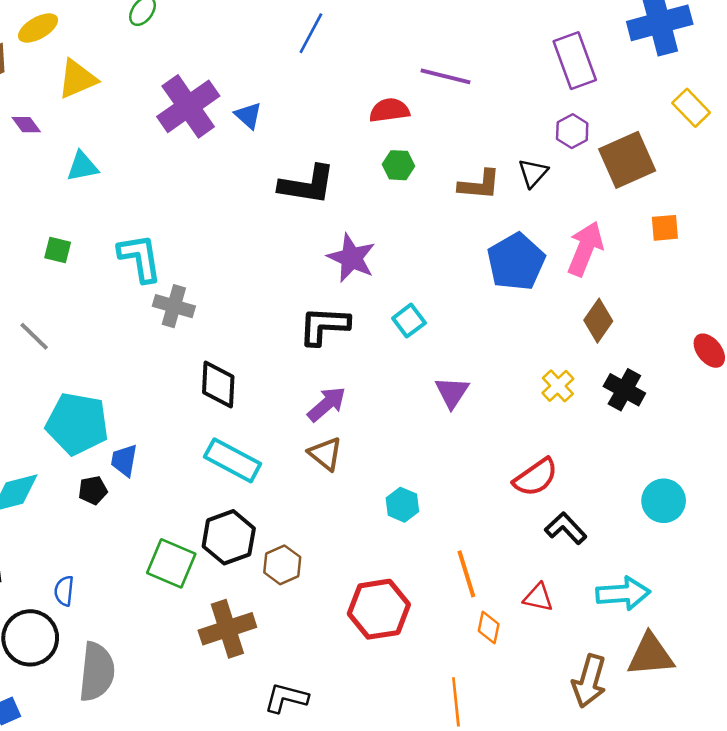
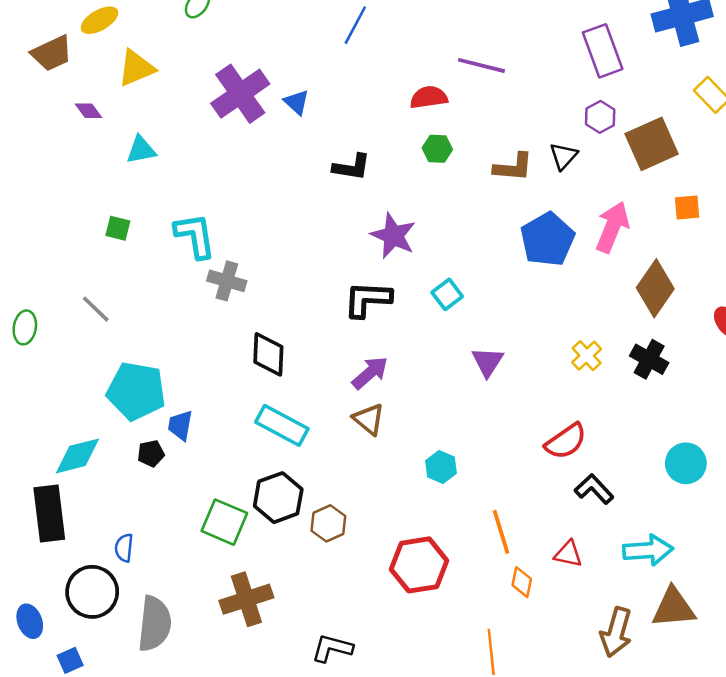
black L-shape: (307, 185) -> (352, 167), size x0.7
brown diamond: (598, 321) -> (655, 288), moved, size x1.4
brown cross: (227, 629) -> (246, 599), moved

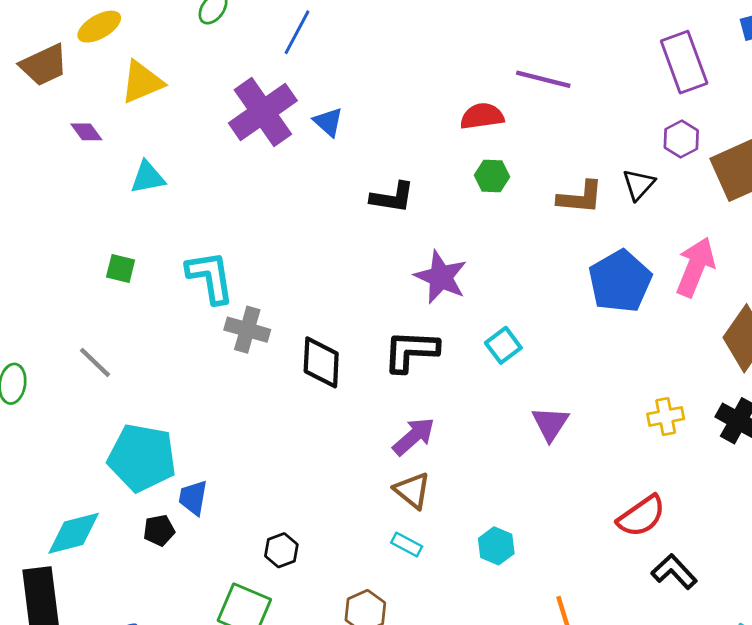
blue line: (355, 25) -> (297, 32), moved
black diamond: (268, 354) -> (321, 362), moved
yellow cross: (587, 356) -> (666, 416), turned 32
cyan rectangle: (282, 425) -> (407, 545), moved, size x0.5
black hexagon: (278, 498) -> (281, 550), moved, size x0.6

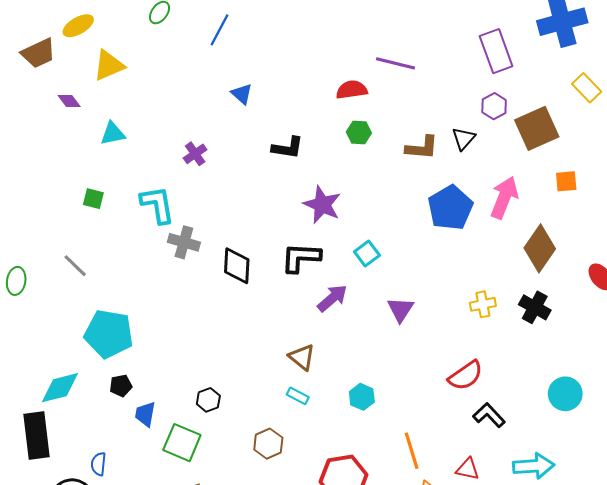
purple cross: (263, 112) -> (195, 154), moved, size x0.5
purple arrow: (414, 436) -> (332, 298), moved
blue trapezoid: (193, 498) -> (145, 414), moved

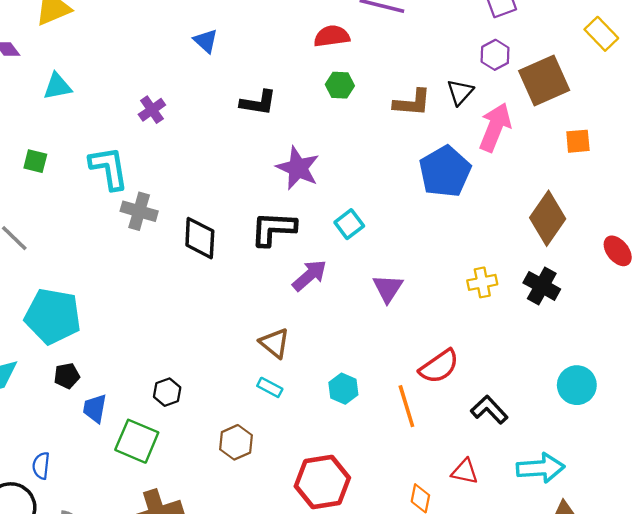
pink arrow: (504, 198) -> (495, 127), moved
red semicircle: (466, 375) -> (439, 366), moved
orange line: (412, 451) -> (406, 406), moved

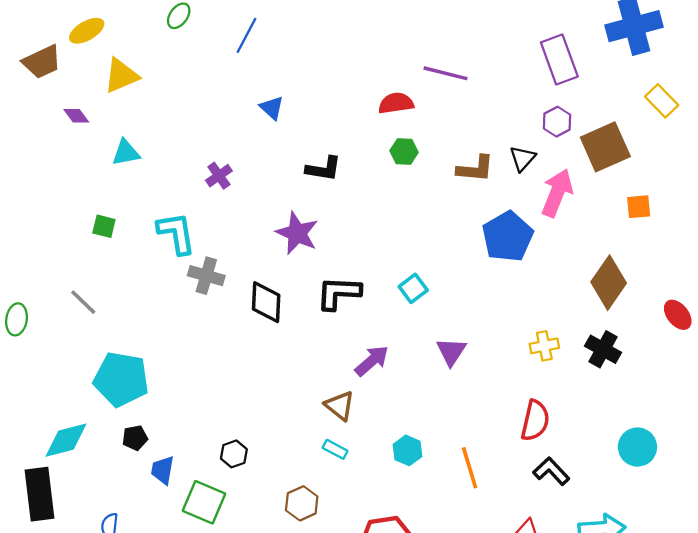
purple star: (298, 168) -> (297, 233), moved
purple arrow: (310, 275) -> (372, 361), moved
red semicircle: (439, 366) -> (535, 421), moved, turned -42

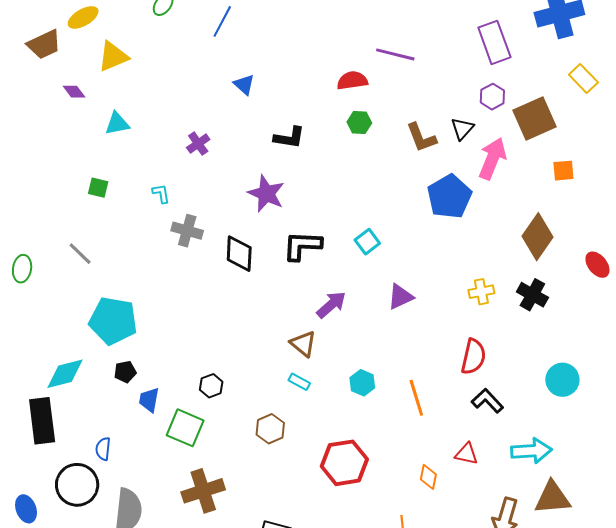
brown L-shape: (475, 169) -> (421, 138), turned 64
cyan L-shape: (176, 233) -> (161, 194), size x0.5
purple triangle: (451, 352) -> (400, 297), turned 32

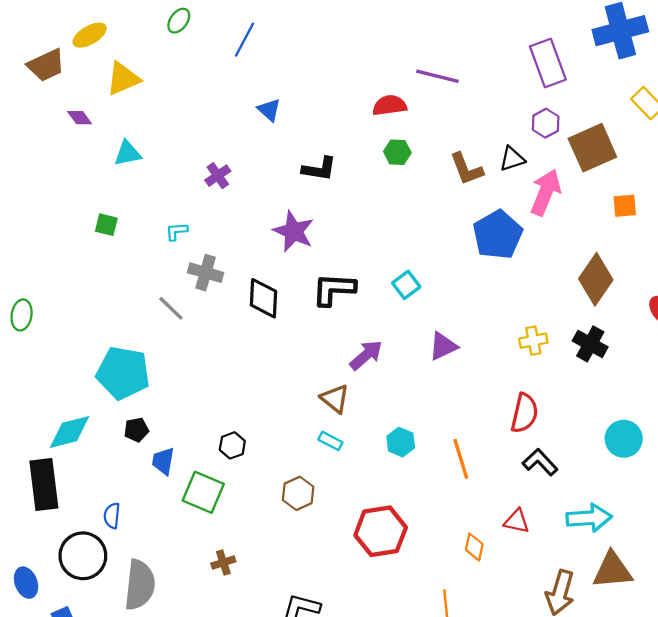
black triangle: (462, 129) -> (512, 159), turned 30
cyan L-shape: (161, 194) -> (177, 231), turned -85
gray line: (80, 254) -> (171, 308), moved
brown cross: (203, 491) -> (223, 562), size x0.5

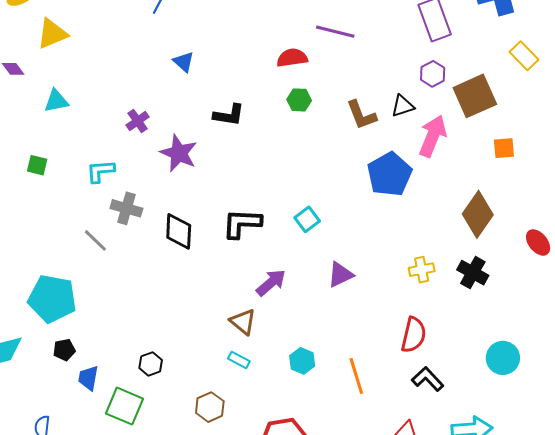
cyan L-shape: (177, 231) -> (100, 171), size x1.4
purple star: (294, 231) -> (179, 153), moved

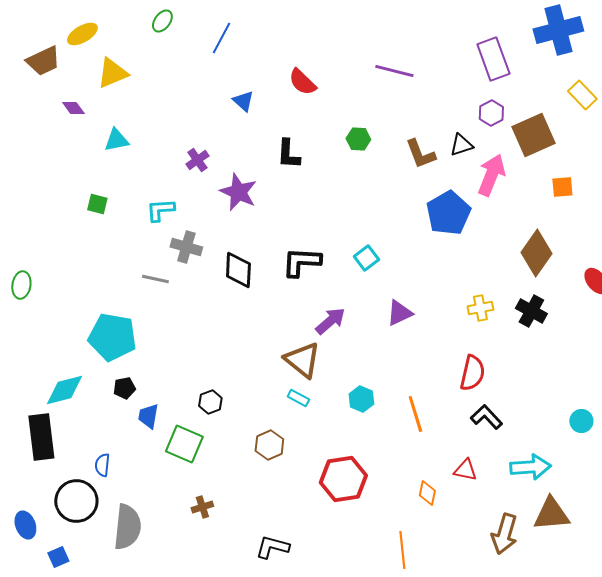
red semicircle: (292, 58) -> (302, 82), moved, turned -128
black L-shape: (229, 115) -> (288, 154), turned 84
gray line: (95, 240) -> (155, 279), turned -32
brown triangle: (243, 322) -> (302, 360), size x1.4
cyan circle: (503, 358) -> (581, 421), moved, size x0.7

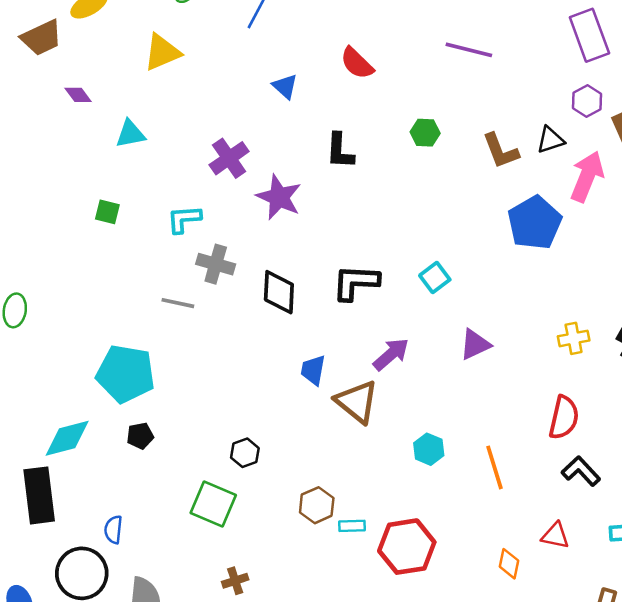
yellow triangle: (112, 73) -> (162, 52), moved
purple cross: (197, 160) -> (229, 158), size x1.4
cyan rectangle: (298, 398) -> (352, 526), moved, turned -30
blue trapezoid: (148, 416) -> (313, 370), moved

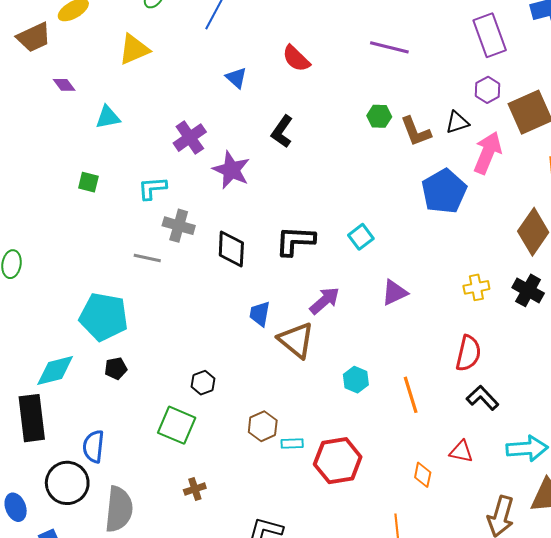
green hexagon: (425, 133) -> (379, 116), moved
black L-shape: (340, 151) -> (282, 131), turned 32
blue semicircle: (113, 530) -> (94, 446), size x1.4

